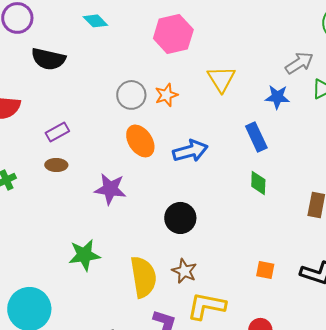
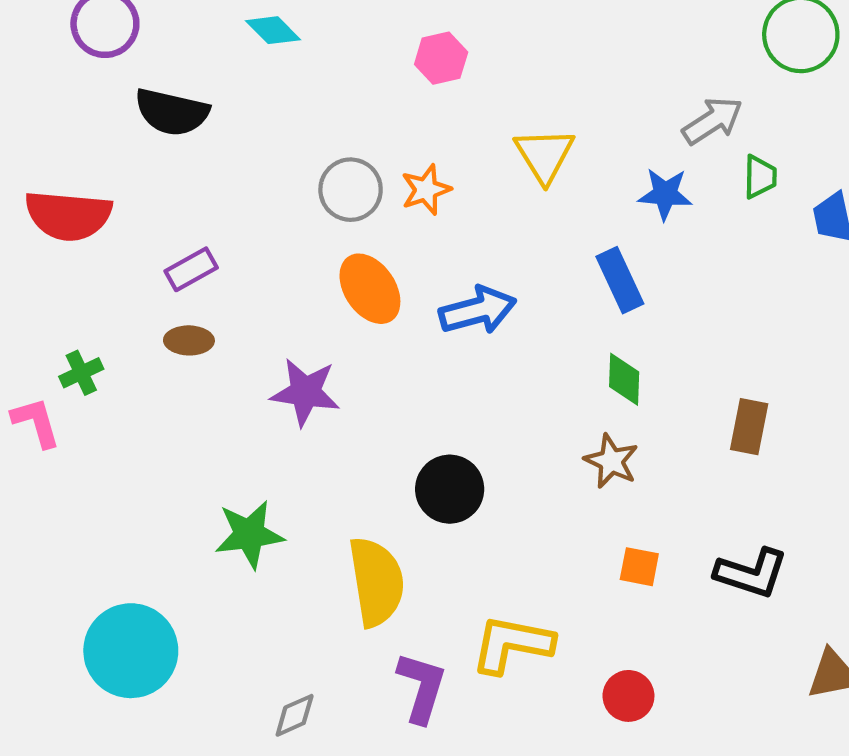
pink hexagon: (173, 34) -> (441, 58), size x0.6
black circle: (180, 218) -> (450, 489), moved
brown star: (184, 271) -> (611, 461), moved

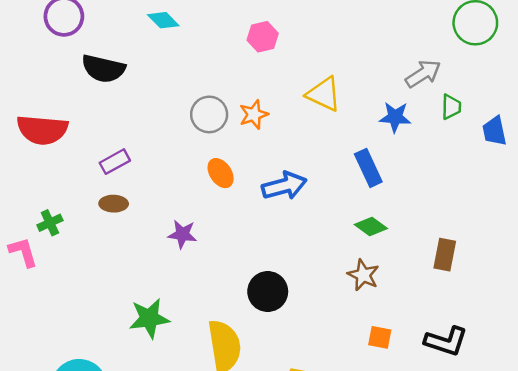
yellow triangle: (544, 155) -> (324, 94), turned -33
orange ellipse: (370, 289) -> (221, 173), size x0.7
green diamond: (624, 379) -> (371, 227), turned -56
purple star: (305, 392) -> (182, 234), size x0.7

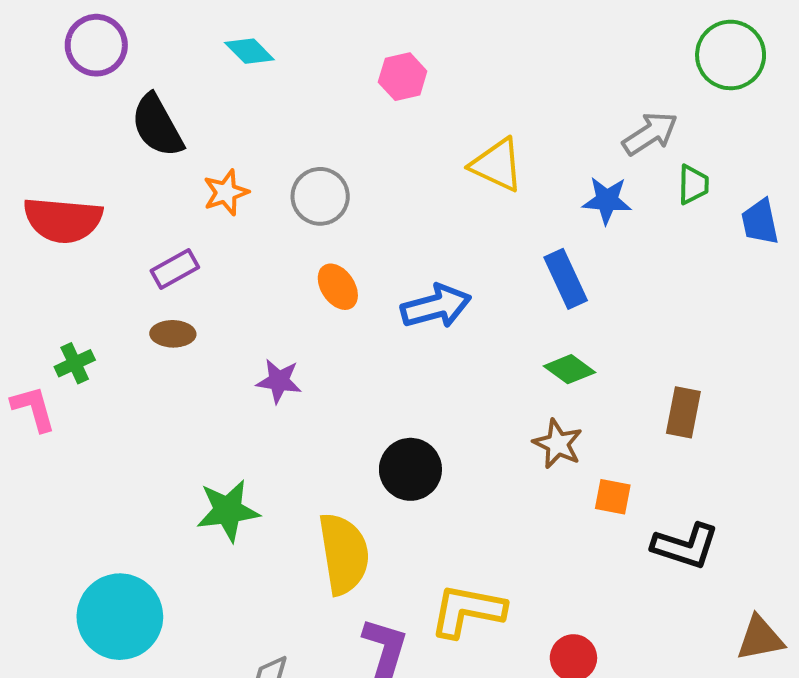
black semicircle: (103, 69) -> (157, 126), turned 48
orange star: (254, 114) -> (226, 192), moved
orange square: (380, 337) -> (613, 497), moved

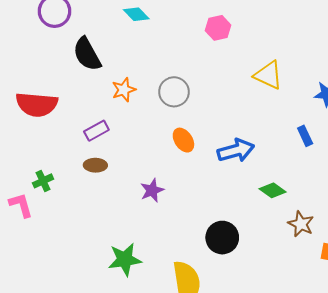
blue rectangle: (566, 279) -> (305, 136), size x0.7
green diamond: (570, 369) -> (273, 190), moved
purple star: (279, 381) -> (152, 190), turned -30

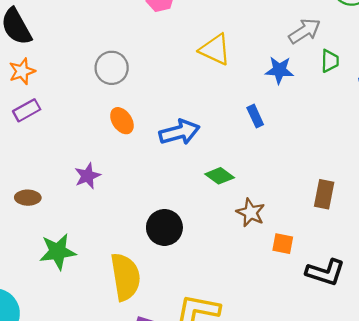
orange star: (124, 90) -> (22, 71), moved
brown ellipse: (95, 165) -> (28, 198), moved

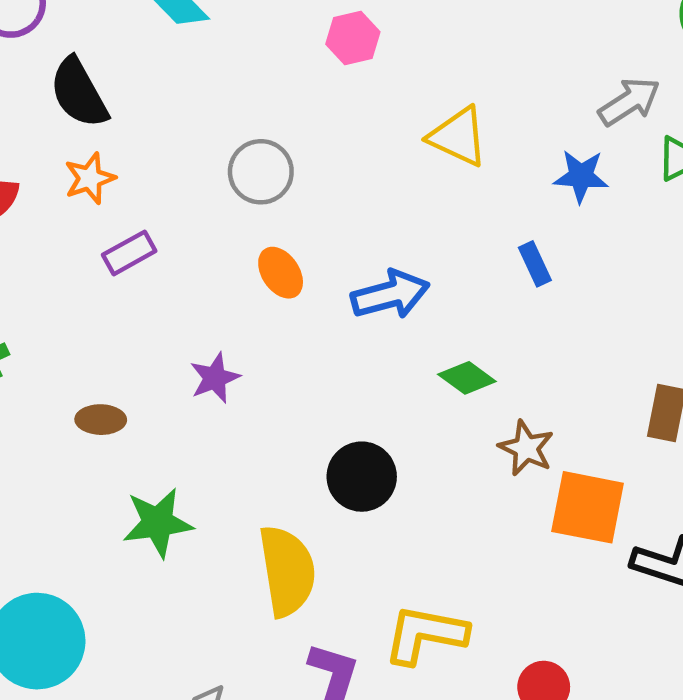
purple rectangle: (27, 110) -> (129, 253), moved
orange square: (283, 244) -> (588, 507), size x1.8

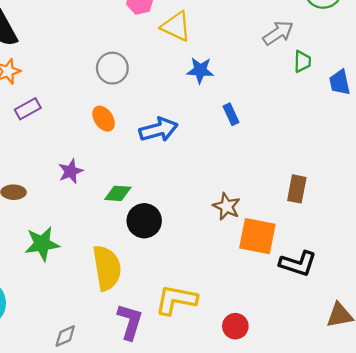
yellow triangle: (458, 137) -> (176, 26), moved
gray circle: (261, 172) -> (112, 68), moved
blue star: (581, 176) -> (200, 70), moved
green diamond: (467, 378) -> (118, 193), moved, turned -32

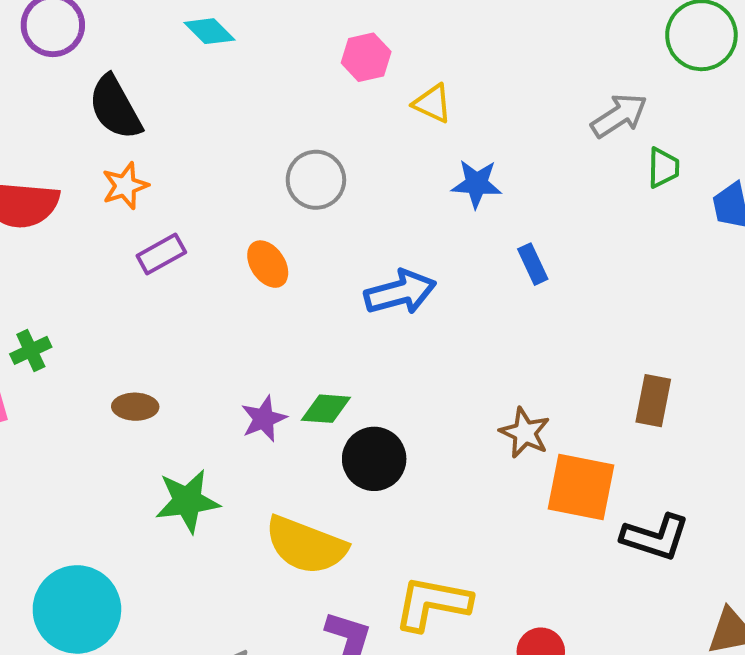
yellow triangle: (176, 26) -> (432, 103), size x0.7
orange ellipse: (104, 119) -> (268, 264), moved
purple star: (71, 171) -> (264, 419), moved
yellow semicircle: (107, 268) -> (306, 545), turned 120

